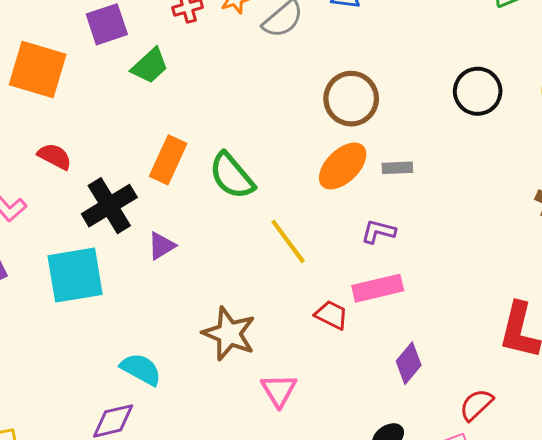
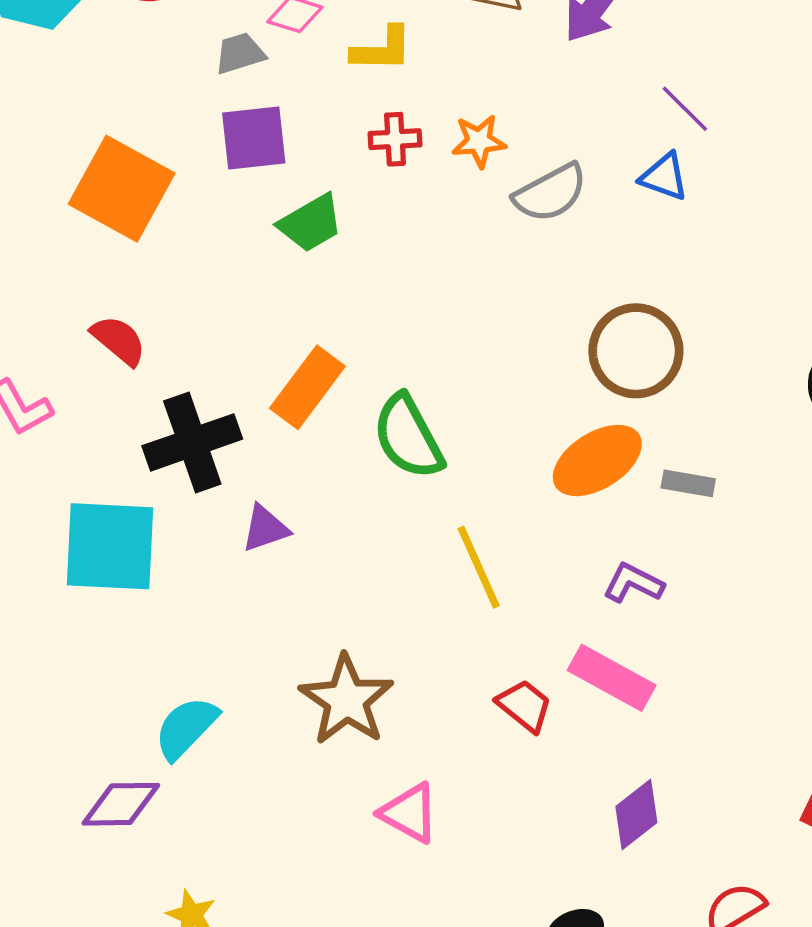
pink rectangle: (378, 288) -> (612, 678), turned 30
cyan semicircle: (141, 369) -> (186, 728), turned -87
pink triangle: (279, 390) -> (409, 813), turned -42

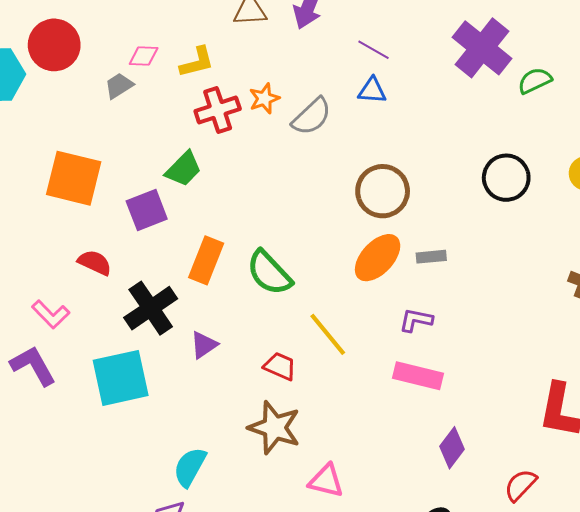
purple square: (254, 138) -> (147, 210), moved
red cross: (395, 139) -> (218, 110), size x1.5
red trapezoid: (525, 706) -> (280, 366), moved

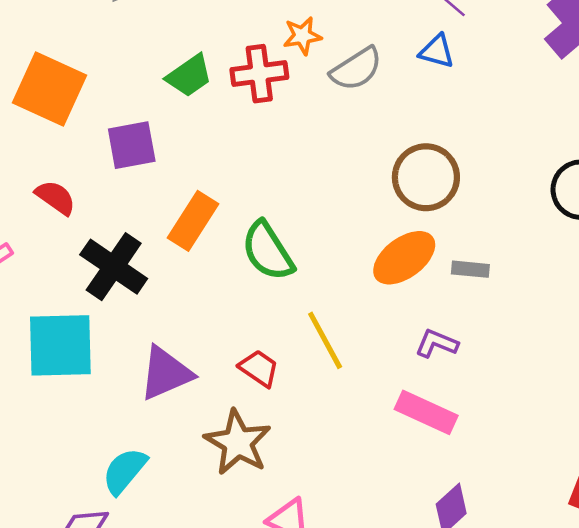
red cross: (218, 110) -> (259, 74), moved
green trapezoid: (183, 169) -> (189, 76), moved
black cross: (151, 308) -> (114, 267), turned -32
purple triangle: (204, 345) -> (166, 373), moved, size x1.6

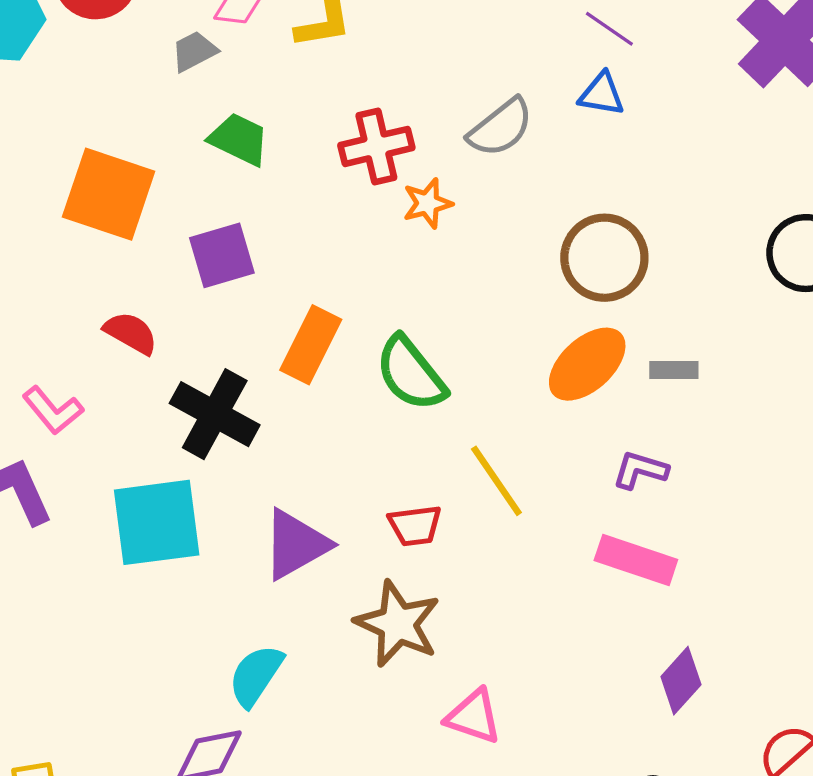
orange star: (302, 36) -> (427, 203), moved
green trapezoid: (189, 76) -> (239, 139), moved, turned -114
red trapezoid: (259, 368) -> (415, 526), turned 144

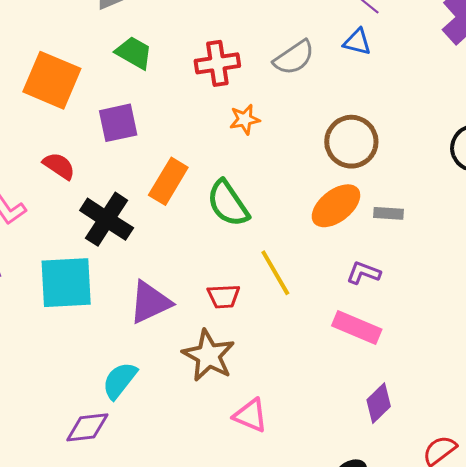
orange star: (427, 203) -> (245, 119), moved

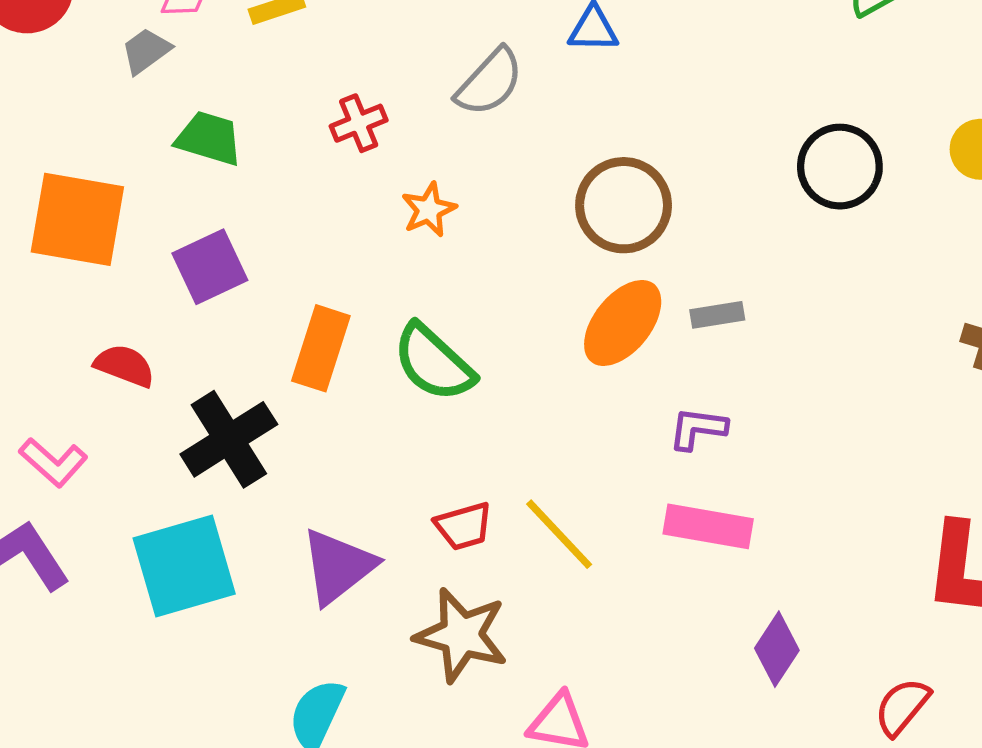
red cross: (217, 63) -> (359, 123), size x0.7
black cross: (107, 219) -> (229, 439), turned 38
yellow line: (275, 273) -> (559, 534), moved

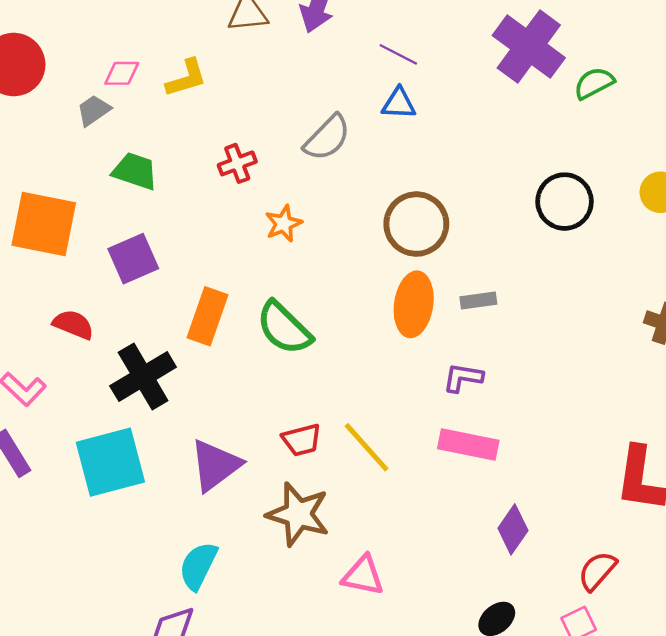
orange ellipse: (623, 323) -> (414, 304), turned -32

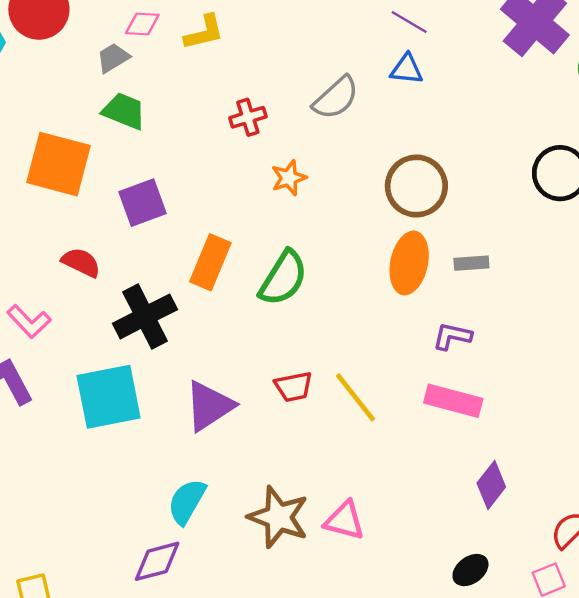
green trapezoid: (135, 171) -> (124, 111), moved
green semicircle: (284, 328) -> (283, 278), turned -106
brown star: (298, 514) -> (278, 517), moved

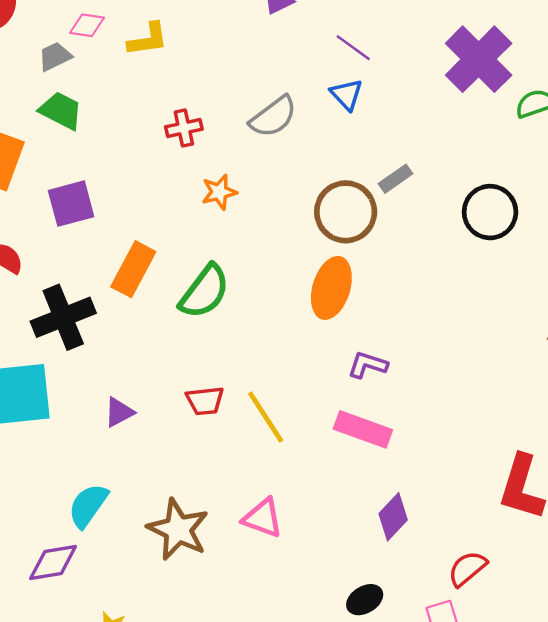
blue triangle: (407, 69) -> (346, 94), turned 36
gray rectangle: (471, 263) -> (396, 179), moved, turned -36
purple triangle: (209, 406) -> (119, 412), size x0.6
pink triangle: (345, 520) -> (263, 518), moved

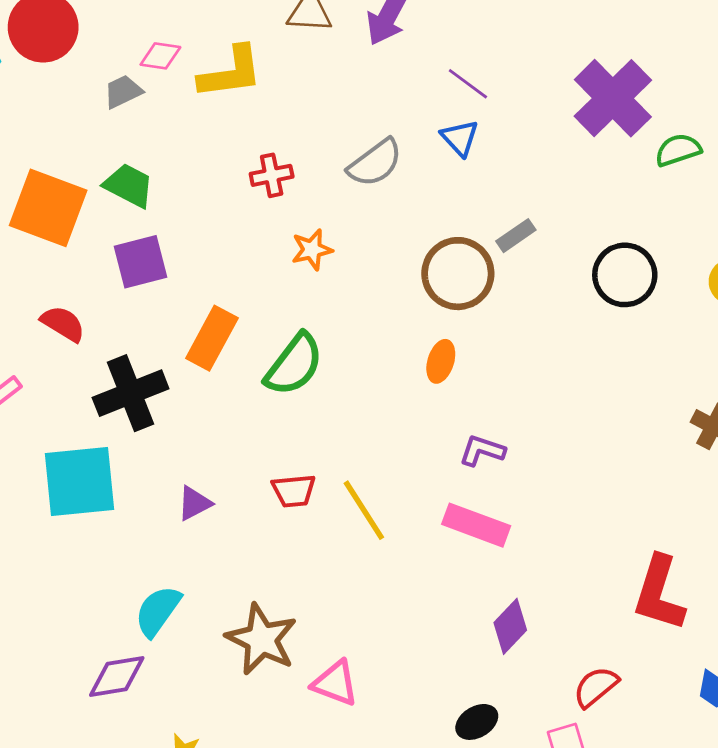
yellow L-shape: (148, 39) -> (231, 73), size x1.4
green trapezoid: (61, 111) -> (129, 185), moved
orange ellipse: (331, 288) -> (441, 361), size x0.6
pink triangle: (263, 518) -> (335, 683), moved

